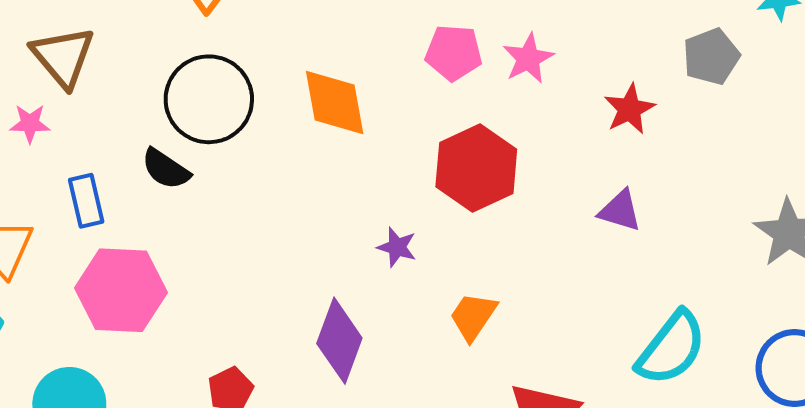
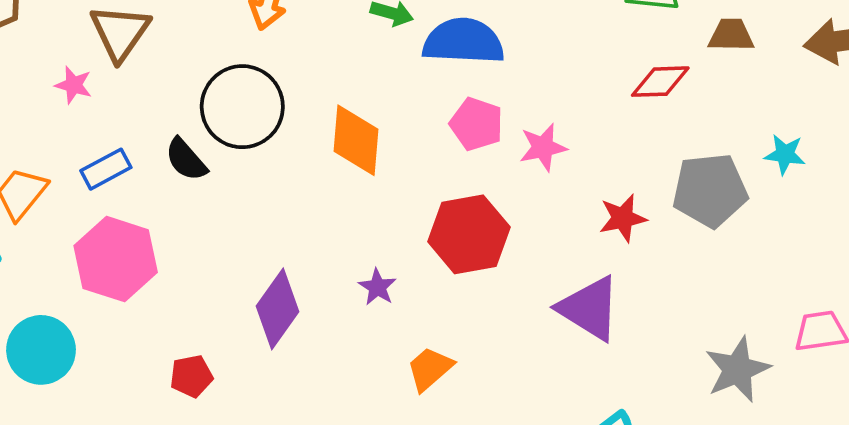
gray pentagon: (711, 57) -> (710, 190), size x1.4
blue rectangle: (86, 201) -> (106, 169), turned 60
purple triangle: (620, 211) -> (589, 308), size x1.6
purple diamond: (339, 341) -> (278, 309), moved

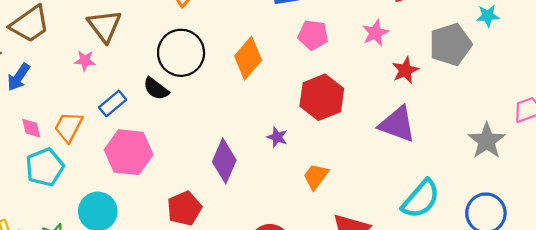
orange diamond: (356, 140) -> (248, 58), turned 48
pink star: (543, 147) -> (375, 33), moved
red pentagon: (191, 376) -> (184, 208), size x1.4

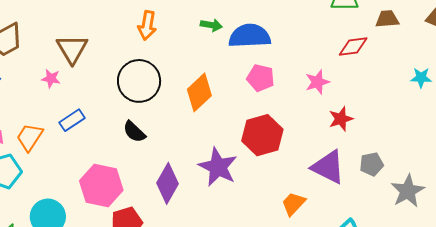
gray pentagon: (450, 44) -> (372, 164), moved, size x0.6
black semicircle: (156, 89) -> (134, 132), moved
purple star: (277, 137) -> (218, 167), size x2.0
pink hexagon: (129, 152) -> (101, 185), moved
orange trapezoid: (316, 176) -> (293, 204), moved

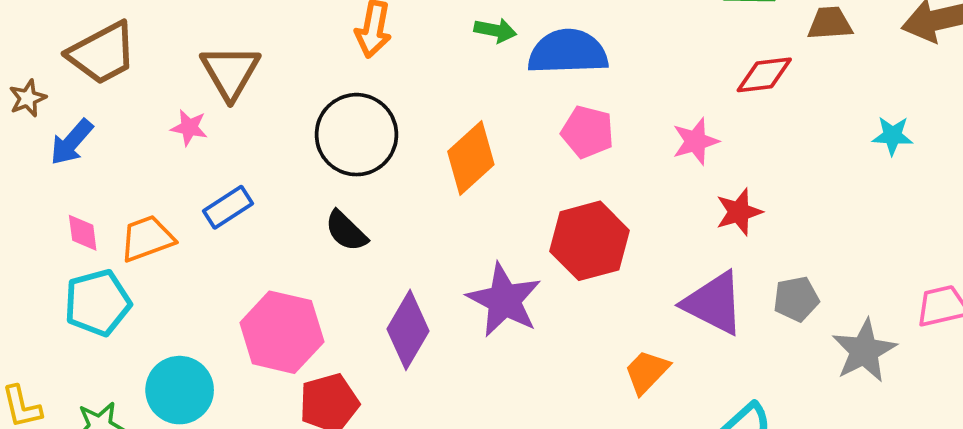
orange trapezoid: (30, 137) -> (147, 238), turned 36

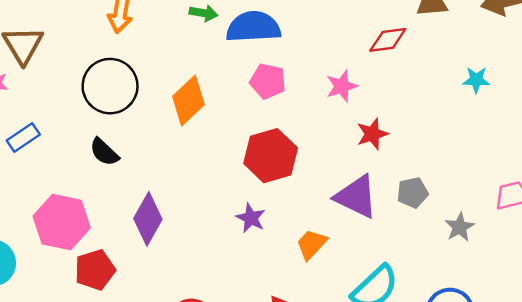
purple star: (504, 300) -> (251, 218), moved, size x0.6
gray star: (864, 351) -> (460, 227), size x0.7

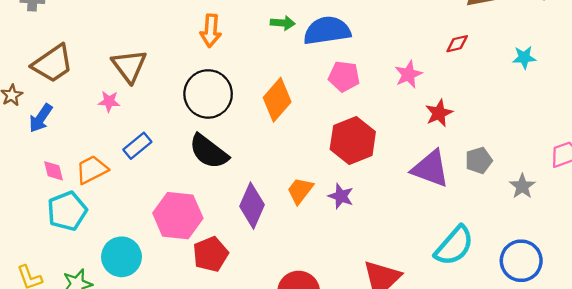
red diamond: (388, 40) -> (457, 44), moved, size x0.7
black semicircle: (104, 152) -> (209, 152), size x1.5
orange trapezoid: (311, 244) -> (300, 191), moved

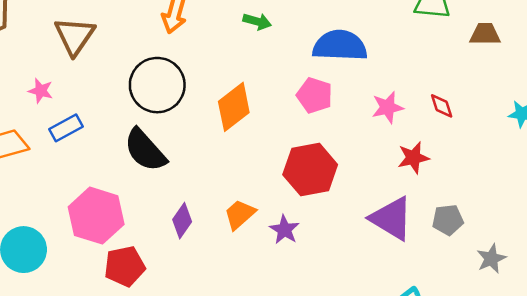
blue semicircle: (327, 31) -> (340, 46), moved
red diamond: (457, 44) -> (442, 106), moved, turned 75
pink star: (109, 101) -> (41, 91), moved
purple diamond: (252, 206) -> (182, 221), size x0.7

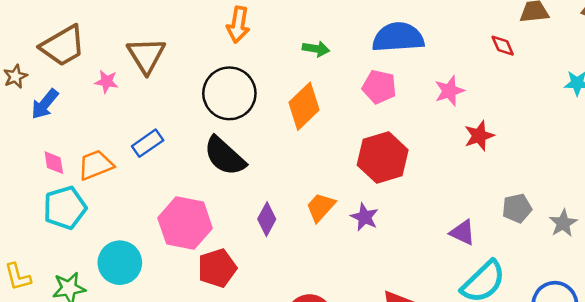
green arrow: (257, 21) -> (316, 49), moved
pink star: (41, 91) -> (106, 82), moved
red diamond: (442, 106) -> (503, 46), moved
purple triangle: (391, 218) -> (463, 232), moved, size x0.6
gray pentagon: (448, 220) -> (517, 208), moved

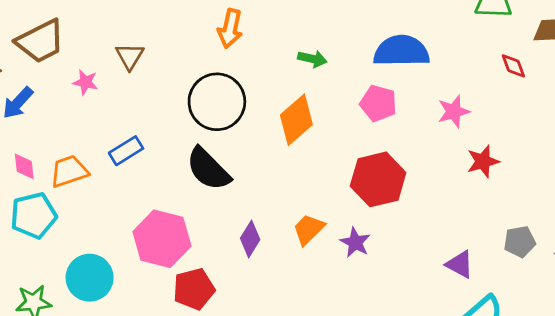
brown triangle: (146, 55) -> (130, 56), size x0.7

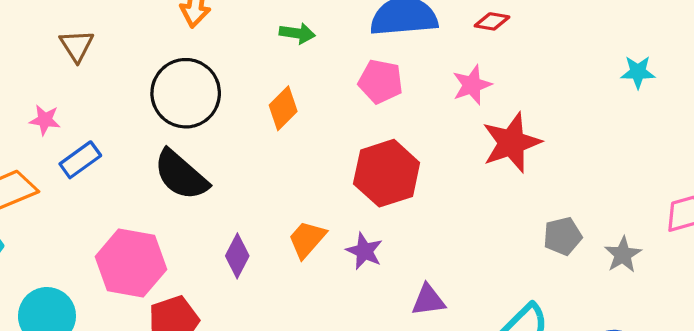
red diamond: (513, 66) -> (492, 21), moved, turned -56
pink star: (85, 82) -> (45, 120), moved
orange diamond: (296, 120) -> (283, 108), size x0.7
red star: (483, 161) -> (511, 143), size x1.5
purple triangle: (460, 264) -> (428, 300), moved, turned -32

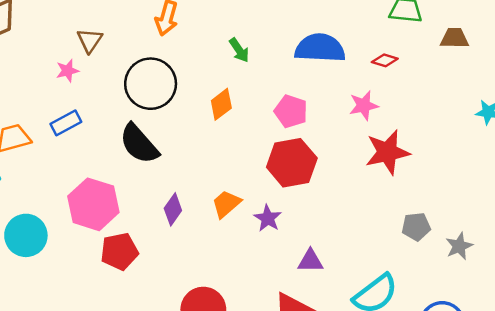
green arrow: (297, 33) -> (239, 50), turned 40
brown triangle: (77, 46) -> (90, 40), moved
pink pentagon: (380, 81) -> (291, 111), moved
pink star: (45, 120) -> (67, 71), moved, turned -30

